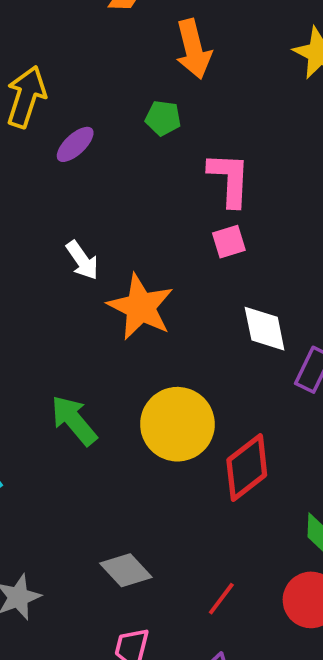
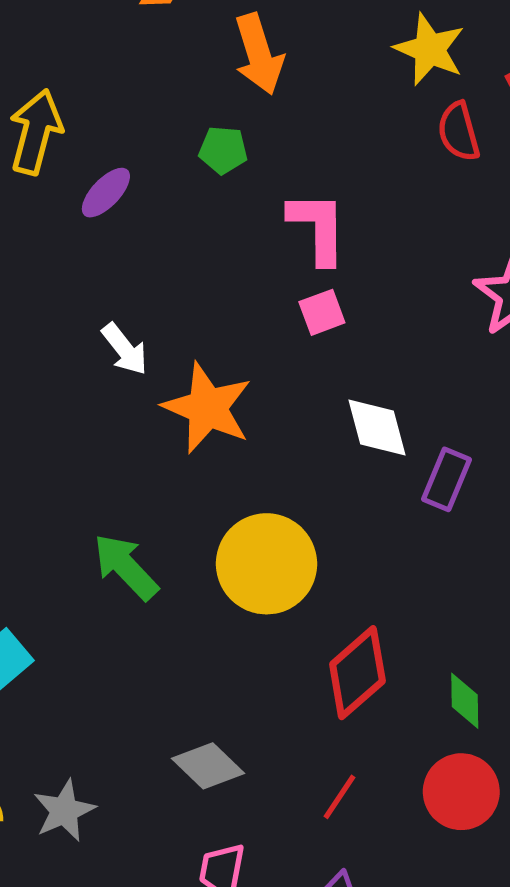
red diamond: (247, 468) -> (357, 673), moved

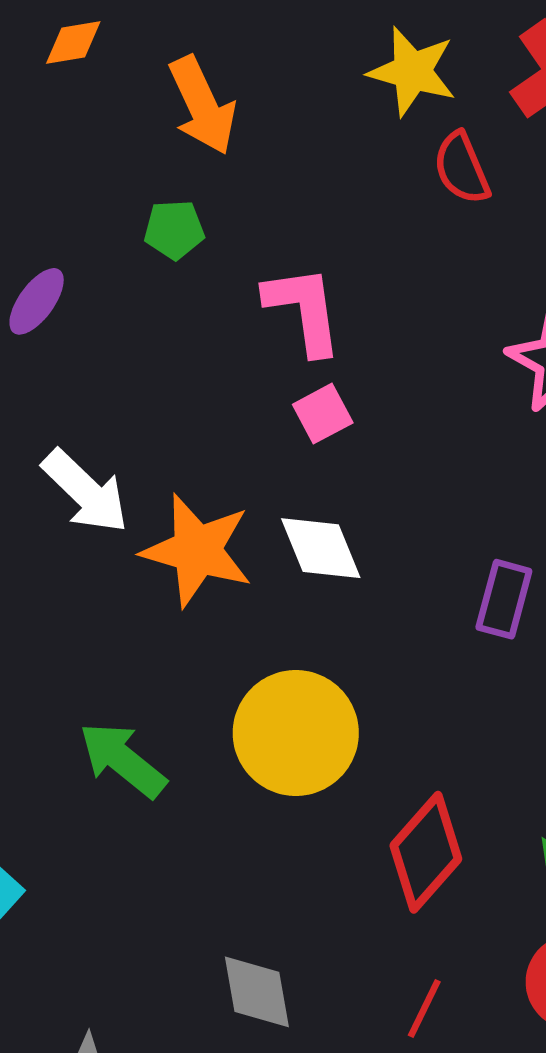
white arrow: (125, 349) -> (85, 491), size x1.4
white diamond: (377, 427) -> (321, 548), moved
gray diamond: (208, 766) -> (257, 992), turned 44

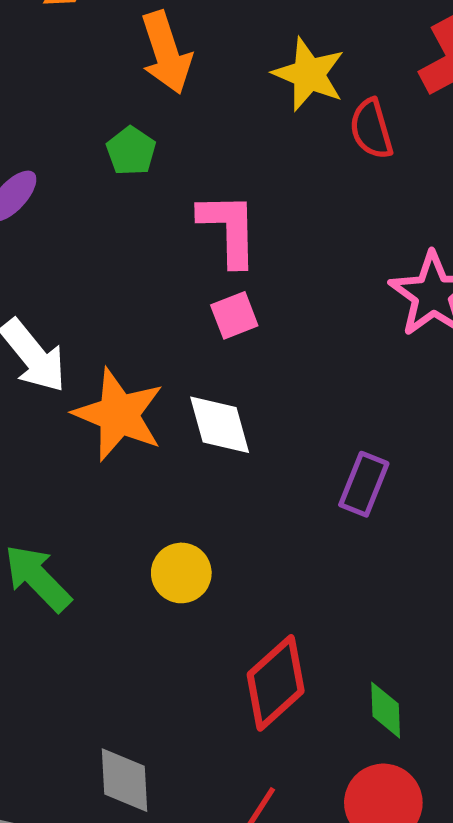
yellow star: (412, 71) -> (309, 74), moved
green pentagon: (174, 230) -> (131, 151), turned 30
yellow circle: (296, 733) -> (181, 573), size x0.6

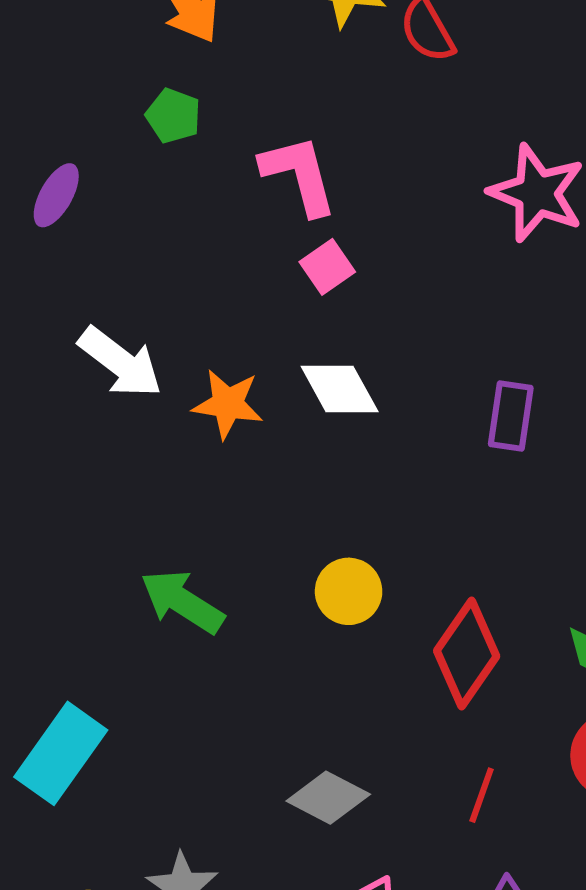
orange star: (119, 415) -> (228, 404), size x0.7
yellow circle: (181, 573) -> (349, 591), moved
gray diamond: (124, 780) -> (328, 798), turned -46

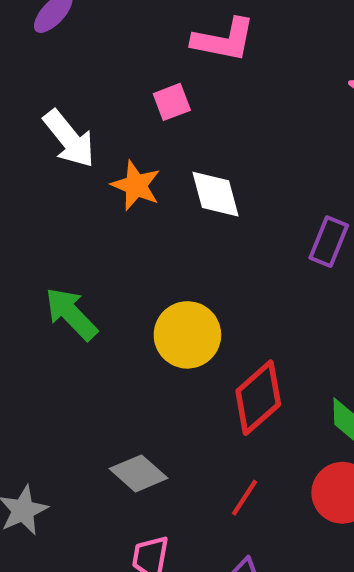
pink L-shape: (299, 175) -> (224, 40), turned 102
pink square: (327, 267) -> (172, 102), moved
yellow circle: (349, 591) -> (187, 335), size x1.4

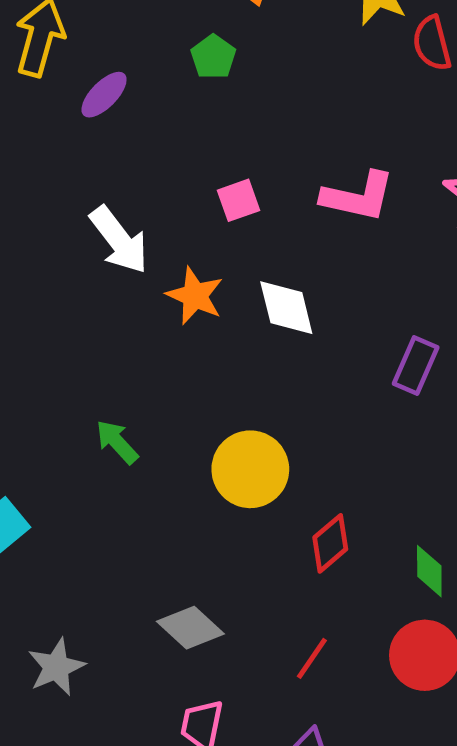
pink L-shape: (224, 40) -> (358, 197), moved
green arrow: (71, 314) -> (117, 442), size x0.7
red diamond: (258, 398) -> (330, 543), size x0.7

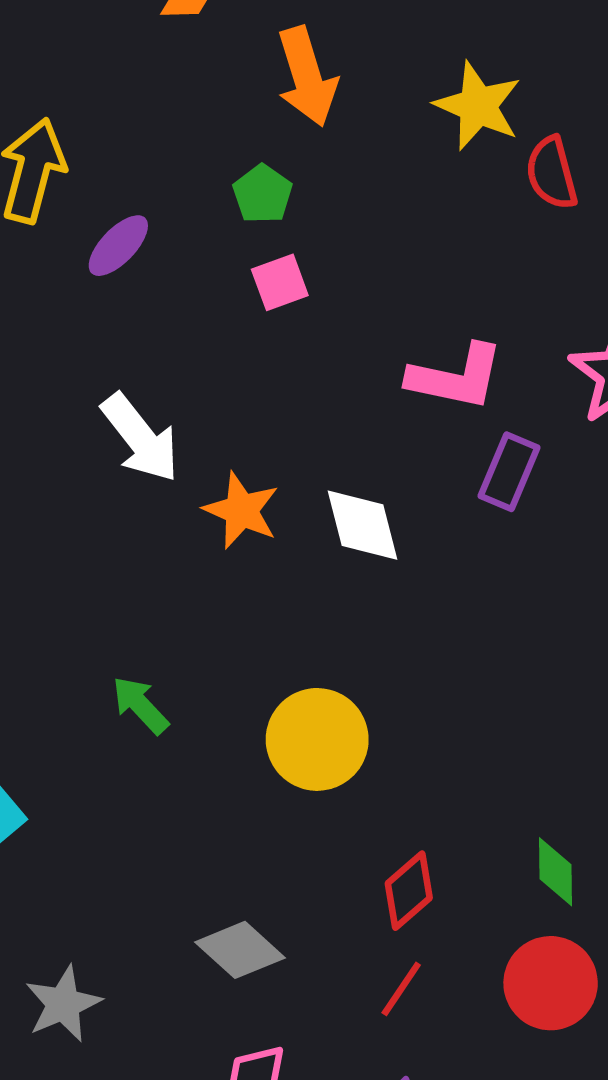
pink square: (238, 200) -> (280, 282), moved
purple rectangle: (416, 365) -> (509, 472), moved
red diamond: (330, 543) -> (409, 891), moved

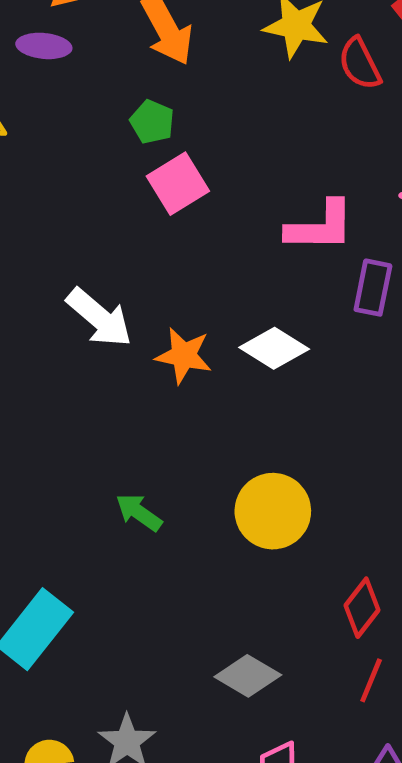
purple ellipse: (118, 246) -> (44, 46), moved, turned 63
pink square: (280, 282) -> (178, 184), size x1.4
white diamond: (362, 525) -> (274, 348), turned -32

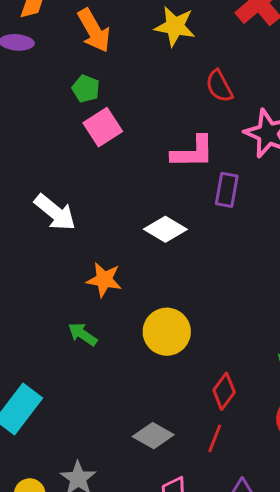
red semicircle: (360, 64) -> (219, 86), moved
orange star: (184, 355) -> (104, 280), moved
red line: (371, 680) -> (215, 438), moved

